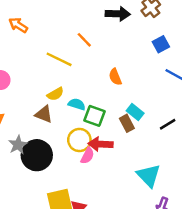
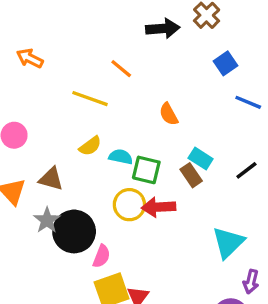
brown triangle: (44, 114) -> (51, 179), moved
pink semicircle: (87, 156) -> (101, 256), moved
cyan triangle: (149, 176) -> (228, 243), turned 35

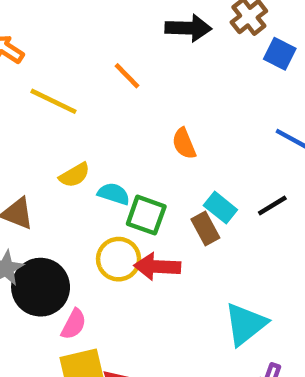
blue square: (226, 63) -> (280, 54), moved, turned -35
yellow line: (90, 99) -> (53, 101), moved
black line: (246, 170) -> (272, 205), moved

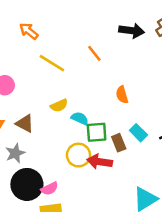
green square: (146, 215) -> (97, 132), turned -30
brown rectangle: (205, 229) -> (119, 143), moved
black circle: (41, 287) -> (27, 184), moved
pink semicircle: (74, 324) -> (49, 189), turned 30

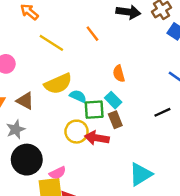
yellow semicircle: (59, 106) -> (58, 84), size x1.6
cyan rectangle: (138, 133) -> (113, 100), moved
pink semicircle: (49, 189) -> (58, 173), moved

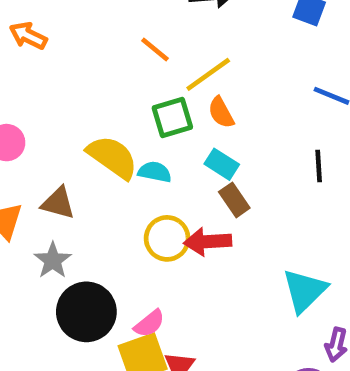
yellow line: (51, 43) -> (208, 74), moved, turned -55
yellow semicircle: (58, 84) -> (112, 157), turned -108
green square: (94, 110) -> (172, 117), moved
black line: (162, 112) -> (319, 166), turned -56

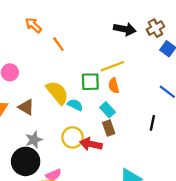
orange line: (155, 49) -> (58, 44), moved
gray star: (53, 260) -> (34, 140), moved

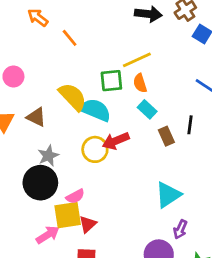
cyan semicircle: (75, 105) -> (95, 110), size x1.6
cyan rectangle: (107, 110) -> (147, 109), moved
brown rectangle: (109, 128) -> (166, 136), moved
red arrow: (91, 144) -> (116, 141), moved, turned -30

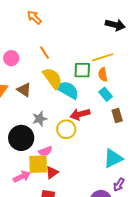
orange line: (70, 38) -> (45, 53), moved
yellow circle: (95, 149) -> (66, 129), moved
gray star: (48, 156) -> (40, 119), moved

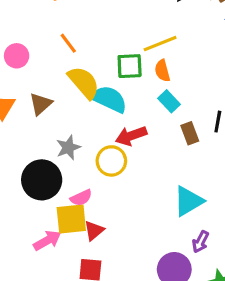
brown triangle: (24, 90) -> (41, 104), turned 49

